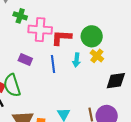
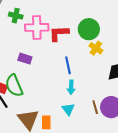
cyan arrow: (76, 60) -> (71, 87), moved
blue line: (53, 64) -> (68, 65), moved

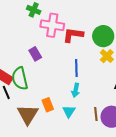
purple rectangle: (25, 59) -> (35, 54), turned 32
orange rectangle: (46, 122) -> (48, 105), moved, turned -32

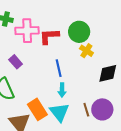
orange rectangle: (48, 105) -> (37, 109), size x1.5
cyan triangle: (69, 111) -> (59, 112), size x1.5

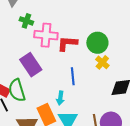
purple rectangle: (16, 62) -> (31, 65), size x1.6
cyan arrow: (62, 90) -> (60, 98), moved

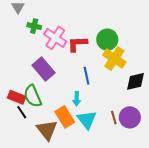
pink cross: (46, 35) -> (55, 38), turned 35
yellow cross: (102, 62) -> (114, 59), size x1.6

